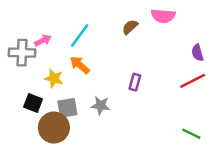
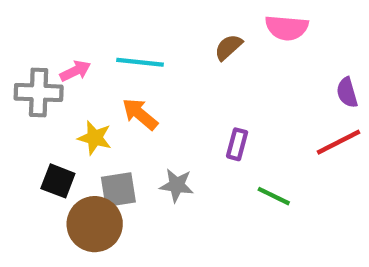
cyan line: (80, 36) -> (140, 62), turned 60
green line: (191, 134) -> (274, 196), moved

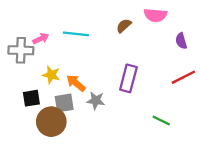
purple semicircle: (347, 93) -> (181, 41), moved
orange arrow: (140, 114) -> (76, 83), moved
purple rectangle: (237, 144) -> (128, 78), size x1.6
black square: (58, 181) -> (31, 98), turned -30
green line: (274, 196) -> (161, 120), moved

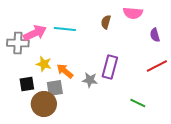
brown semicircle: (124, 26) -> (106, 22), turned -32
pink arrow: (41, 39) -> (35, 33), size x1.6
gray star: (96, 101) -> (90, 80), moved

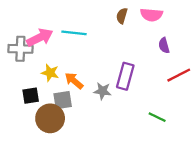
brown semicircle: (106, 22) -> (122, 16), moved
purple semicircle: (155, 35) -> (164, 45), moved

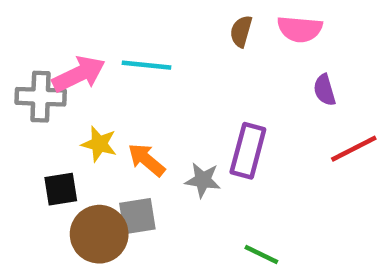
gray square: (63, 100) -> (137, 216), moved
green line: (157, 117) -> (261, 254), moved

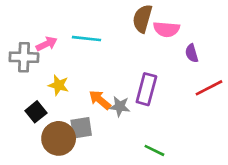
pink semicircle: (300, 29) -> (166, 29), moved
brown semicircle: (241, 31) -> (142, 19), size x1.5
pink arrow: (79, 74) -> (47, 44), size x0.7
orange arrow: (146, 160) -> (100, 100), moved
black square: (61, 189) -> (36, 112), turned -30

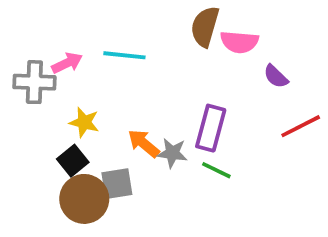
purple semicircle: (192, 53) -> (276, 76), turned -30
black square: (36, 112) -> (73, 161), moved
green line: (154, 150) -> (216, 170), moved

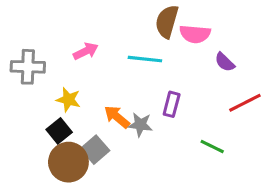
cyan line: (124, 55) -> (145, 59), moved
pink arrow: (67, 63) -> (86, 51), moved
purple rectangle: (211, 128) -> (172, 104), size x0.7
green line: (216, 170) -> (212, 146), moved
gray square: (117, 184) -> (95, 150), turned -32

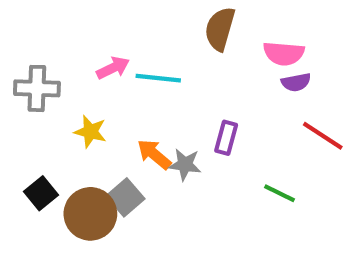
pink semicircle: (195, 34) -> (284, 53), moved
cyan line: (145, 59) -> (158, 78), moved
purple semicircle: (225, 62) -> (296, 82), turned -55
red line: (245, 103) -> (323, 136), turned 60
black square: (59, 131) -> (41, 193), moved

